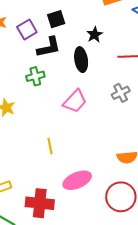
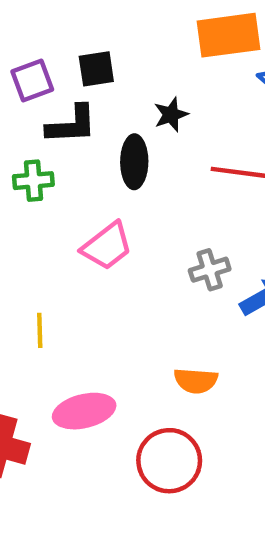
gray cross: (121, 93) -> (210, 270), moved

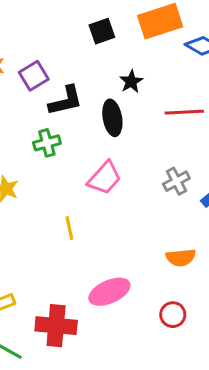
black square: (96, 69) -> (102, 31), moved
yellow line: (40, 330) -> (69, 228), moved
red circle: (169, 461) -> (173, 315), size x0.6

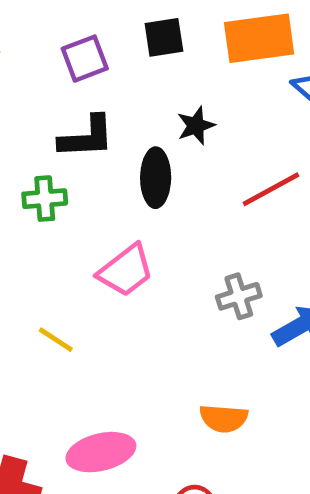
purple square: (34, 76) -> (85, 59), moved
red line: (184, 112) -> (271, 189), turned -36
yellow line: (69, 228) -> (56, 340), turned -55

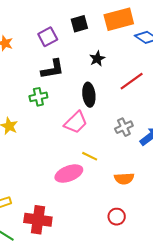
black ellipse: (156, 178) -> (89, 95), moved
yellow line: (56, 340) -> (90, 156), moved
pink ellipse: (101, 452) -> (69, 174), moved

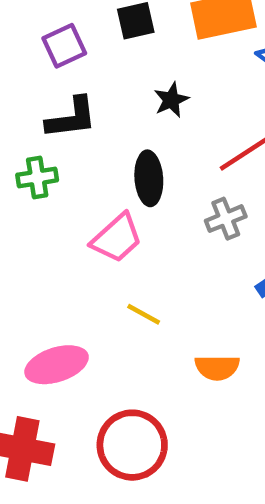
gray cross: (124, 127) -> (226, 219), moved
pink ellipse: (69, 174) -> (57, 365), moved
red circle: (117, 217) -> (132, 445), moved, size x1.8

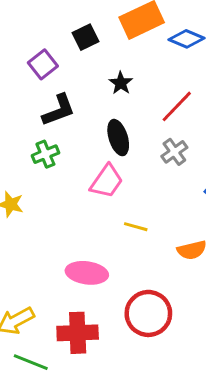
pink ellipse: (57, 365) -> (87, 273), turned 39

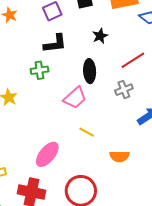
pink ellipse: (87, 273) -> (47, 154), turned -72

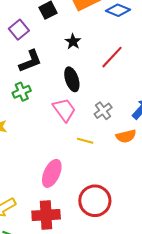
gray cross: (124, 90) -> (103, 111), moved
pink trapezoid: (75, 98) -> (64, 110), turned -70
orange semicircle: (119, 156) -> (126, 136), moved

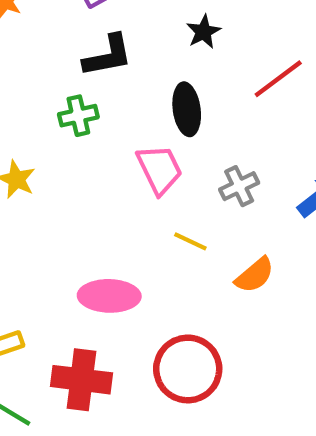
orange semicircle: (126, 136) -> (255, 275), moved, turned -36
pink ellipse: (52, 173) -> (109, 296), turned 56

